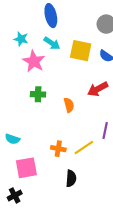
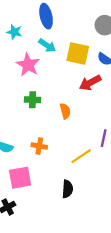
cyan star: (21, 39) -> (14, 32), moved
red arrow: (98, 89) -> (90, 83), moved
orange cross: (58, 149) -> (39, 146), moved

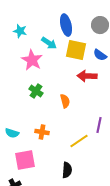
blue ellipse: (46, 16) -> (66, 25), moved
red arrow: (90, 83) -> (87, 76), turned 30
green cross: (32, 100) -> (36, 91), turned 32

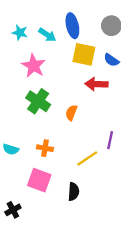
cyan arrow: (49, 43) -> (47, 35), moved
green cross: (36, 91) -> (38, 101), size x1.5
orange semicircle: (65, 101) -> (71, 113), turned -144
pink square: (25, 160) -> (39, 180), moved, turned 30

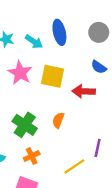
yellow square: (84, 54) -> (52, 76), moved
green cross: (38, 101) -> (25, 125), moved
orange cross: (45, 148) -> (32, 156), turned -35

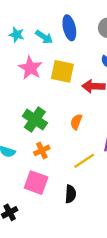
orange semicircle: (58, 120) -> (76, 122), moved

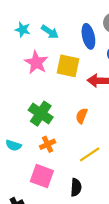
blue ellipse: (69, 28) -> (88, 36), moved

